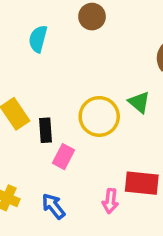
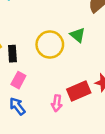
pink rectangle: (64, 157) -> (18, 80), moved
red rectangle: (142, 183) -> (79, 91), turned -30

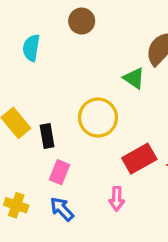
green triangle: (78, 35) -> (134, 78), moved
red rectangle: (79, 91) -> (139, 159), moved

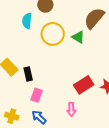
cyan semicircle: (31, 48) -> (27, 21), moved
yellow circle: (98, 118) -> (53, 34), moved

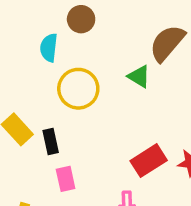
yellow circle: (53, 34) -> (78, 89), moved
pink rectangle: (37, 95) -> (66, 179), turned -32

